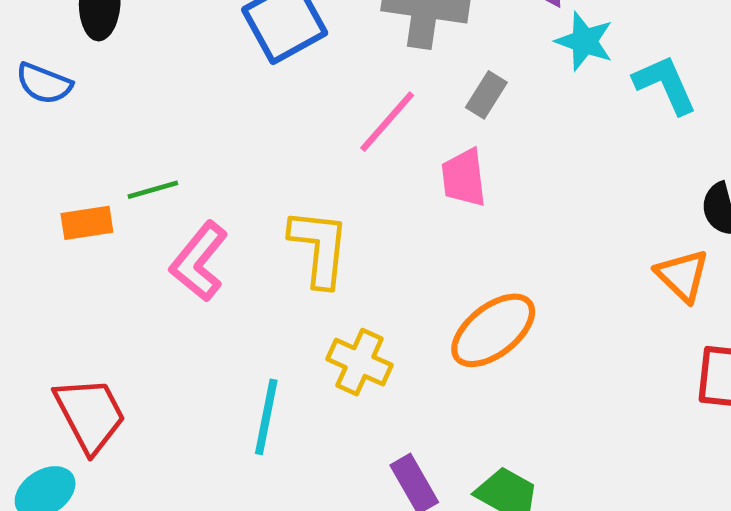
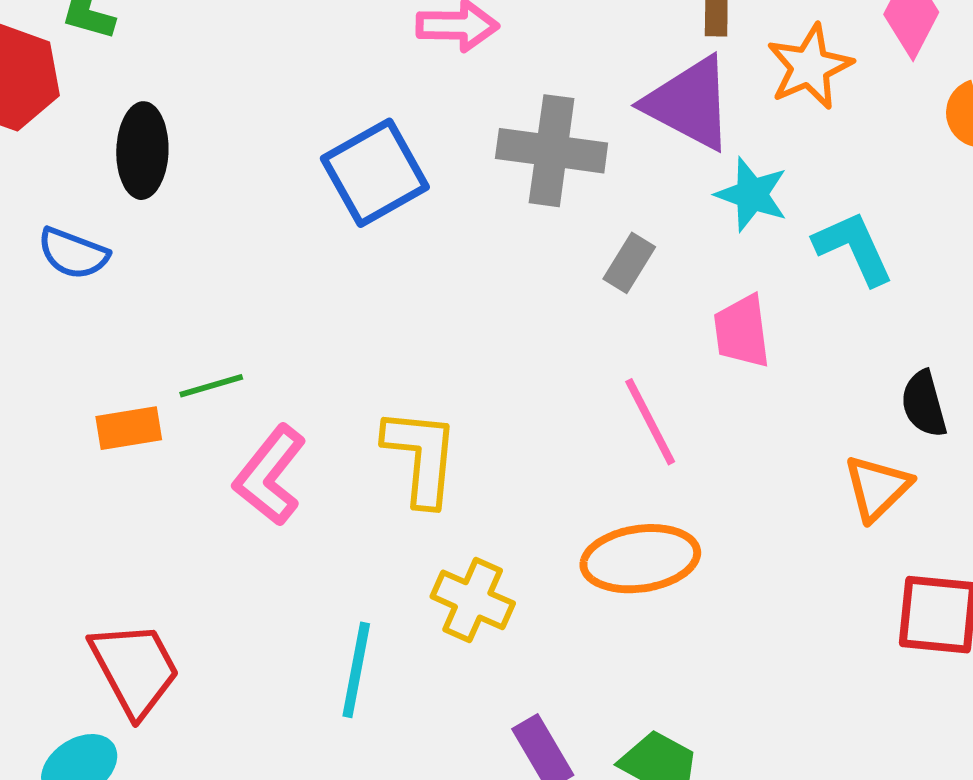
pink line: (387, 122) -> (650, 422), moved, turned -68
pink trapezoid: (464, 178) -> (742, 331), moved
orange triangle: (682, 276) -> (877, 488), turned 32
orange ellipse: (493, 330) -> (640, 559), turned 30

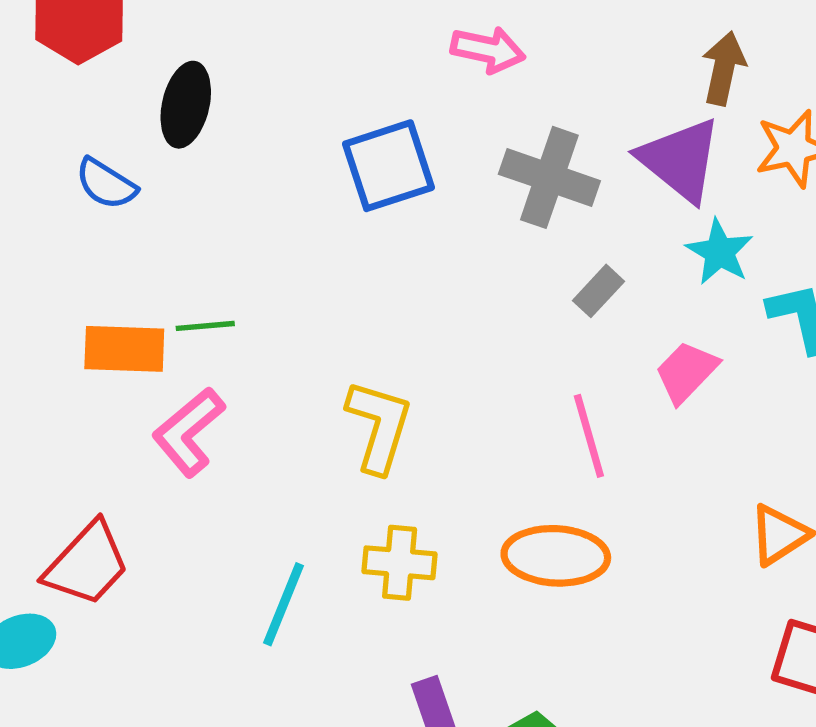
pink trapezoid: (742, 331) -> (686, 372), turned 40
orange rectangle: (129, 428) -> (124, 349), size x1.4
pink L-shape: (270, 475) -> (189, 432), moved
yellow cross: (473, 600) -> (400, 563), turned -30
red trapezoid: (135, 669) -> (87, 564), turned 60

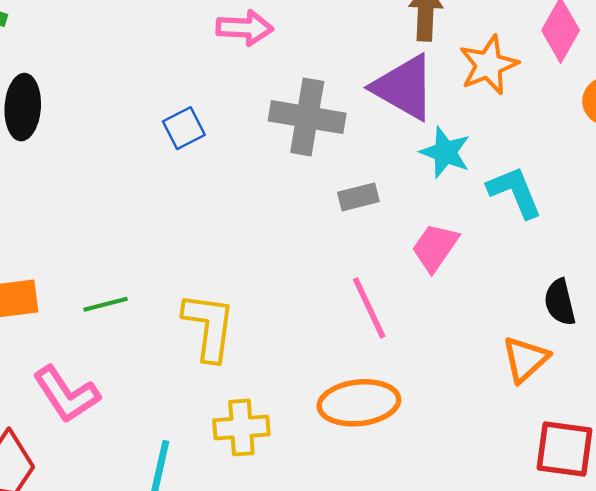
blue square: (388, 166) -> (184, 128), size x0.6
gray rectangle: (598, 291) -> (358, 197), turned 42
green line: (205, 326) -> (105, 304), moved
pink L-shape: (189, 432) -> (66, 394), moved, turned -74

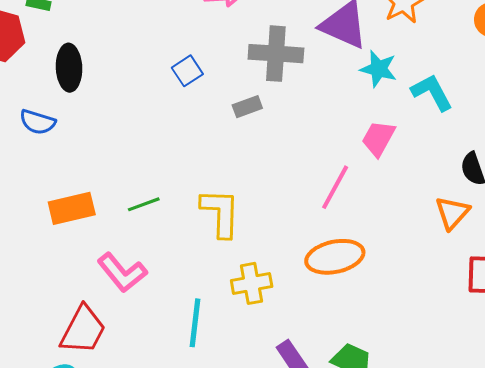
gray rectangle: (358, 197) -> (247, 107), moved
pink line: (369, 308) -> (335, 187), turned 60

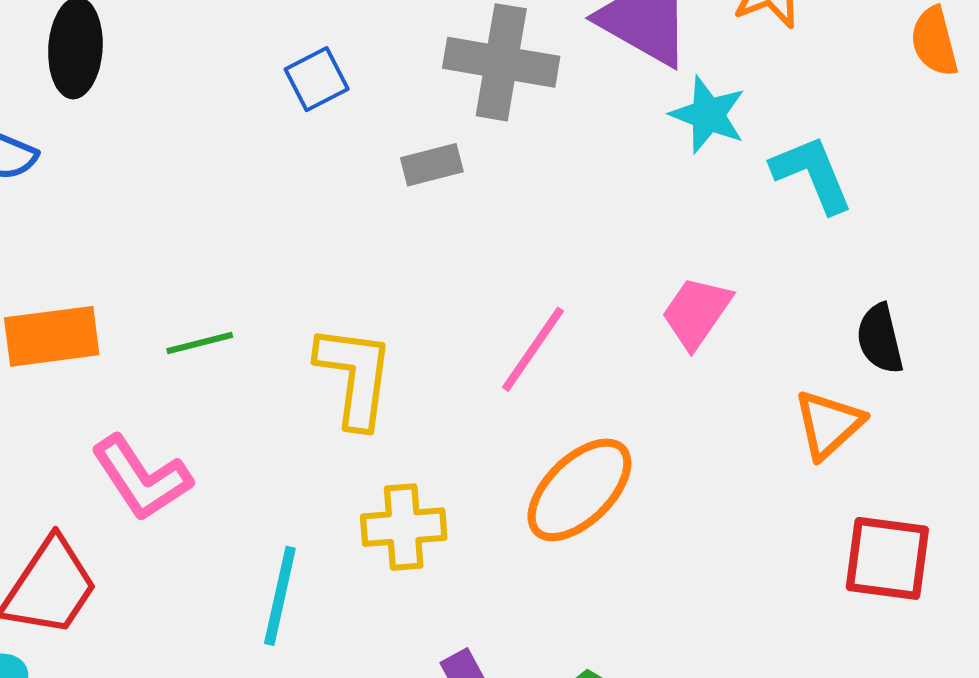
pink trapezoid: (378, 138) -> (696, 312), moved
pink line: (335, 187) -> (533, 349), moved
orange ellipse: (335, 257) -> (579, 490), turned -38

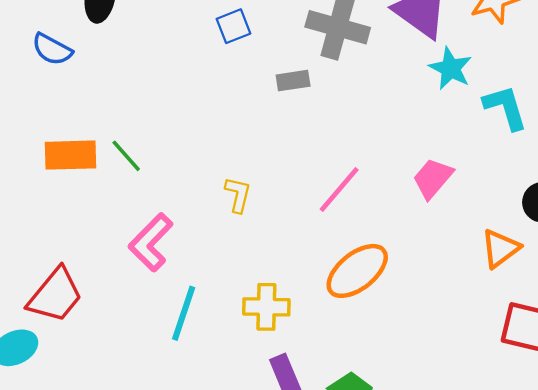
green line: (200, 343) -> (126, 156), moved, turned 57
yellow L-shape: (355, 376) -> (238, 195), size x0.6
pink L-shape: (141, 478) -> (151, 242), moved, turned 72
yellow cross: (404, 527) -> (266, 307), moved

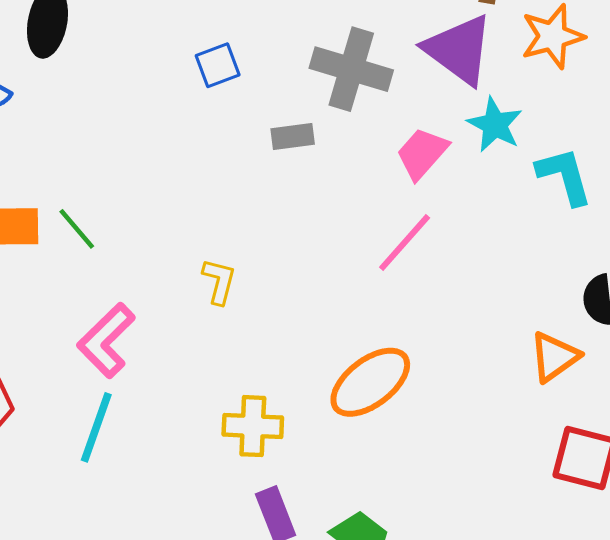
pink trapezoid: (433, 178) -> (422, 153), moved
pink line: (339, 190) -> (405, 243), moved
cyan line: (184, 313) -> (96, 427), moved

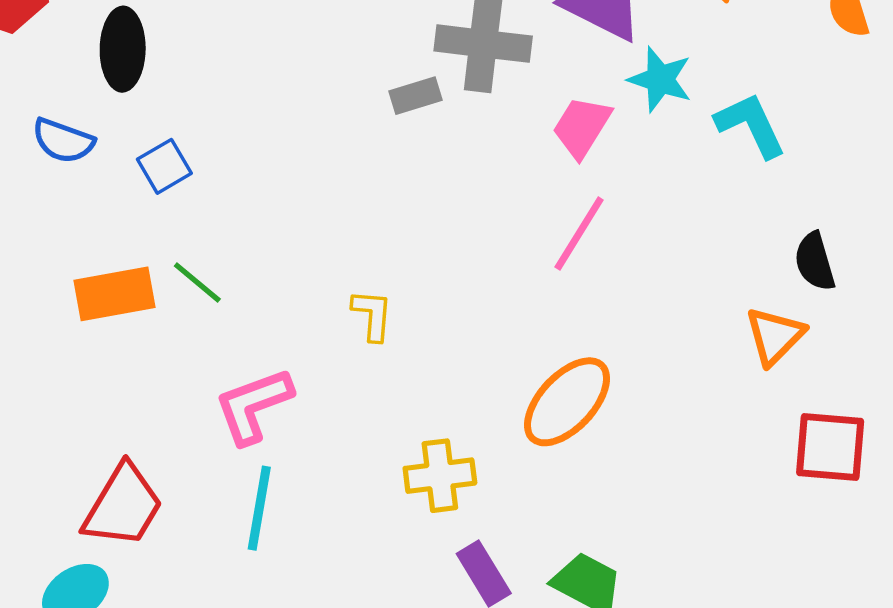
blue square: (218, 65) -> (164, 166), moved
gray rectangle: (293, 136) -> (415, 96), moved
pink L-shape: (106, 340) -> (253, 406), turned 34

